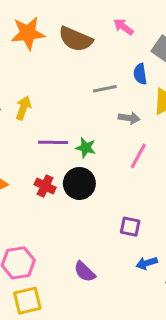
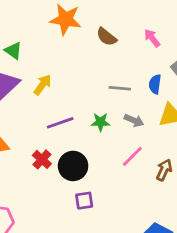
brown semicircle: (76, 39) -> (106, 37), size x0.7
purple line: (53, 142) -> (60, 123), turned -36
green star: (86, 148) -> (100, 122), moved, turned -30
purple square: (130, 227) -> (84, 201), moved, turned -36

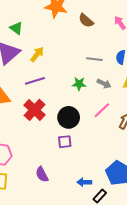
purple line: (60, 123) -> (35, 81), moved
red cross: (42, 159) -> (34, 110), size x1.5
black circle: (73, 166) -> (69, 117), moved

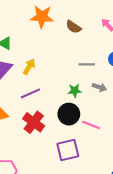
pink line: (102, 110) -> (91, 125), moved, turned 72
black circle: (69, 117) -> (69, 114), moved
purple square: (65, 142) -> (68, 150), size x1.6

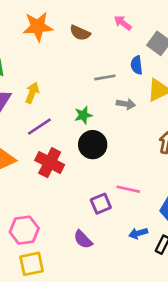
green star: (75, 91) -> (83, 115), moved
pink line: (91, 125) -> (128, 189), moved
purple square: (68, 150) -> (101, 204), moved, size x0.7

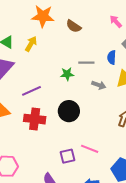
pink arrow: (123, 23) -> (116, 22), moved
yellow arrow: (32, 93) -> (31, 44), moved
green star: (83, 115) -> (67, 74), moved
red cross: (50, 163) -> (35, 119), turned -30

